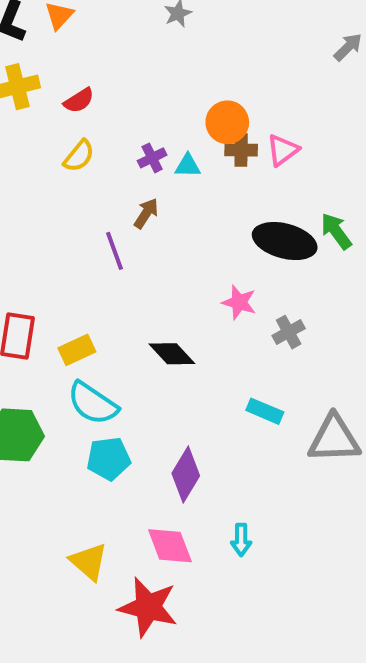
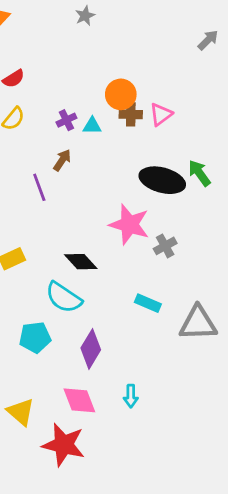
pink star: (239, 302) -> (129, 224), size x1.6
cyan semicircle: (93, 403) -> (64, 297), moved

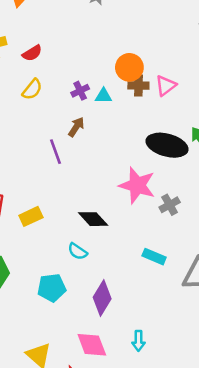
cyan semicircle: (64, 297) -> (78, 251), size x0.6

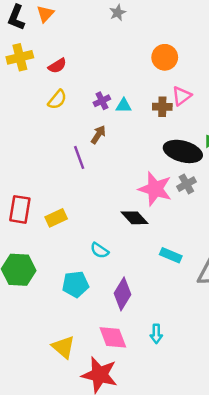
orange circle: (129, 67) -> (165, 57), moved
brown cross: (138, 86) -> (162, 107), moved
gray cross: (170, 205) -> (186, 184), moved
black diamond: (93, 219) -> (135, 218), moved

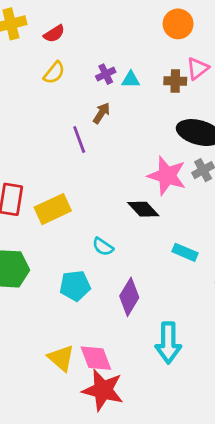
yellow rectangle: (56, 218) -> (53, 209), size x1.4
cyan arrow: (156, 334) -> (168, 343), size x1.8
pink diamond: (113, 337) -> (96, 358), moved

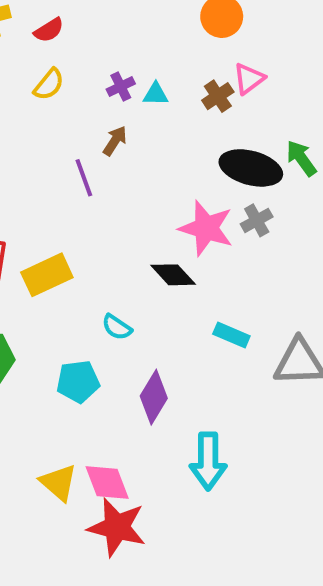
brown cross: (175, 81) -> (218, 96), turned -35

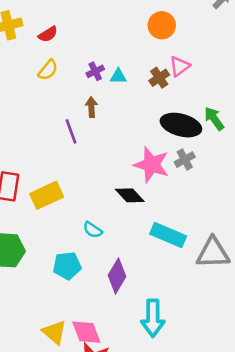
brown arrow: (115, 141) -> (91, 107), turned -36
cyan rectangle: (231, 335) -> (168, 235), size x1.5

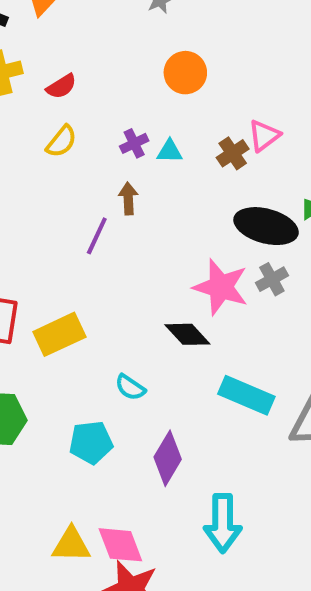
orange circle: (162, 25) -> (185, 73), moved
purple line: (71, 131) -> (97, 236), turned 45
yellow triangle: (54, 332) -> (71, 545), turned -40

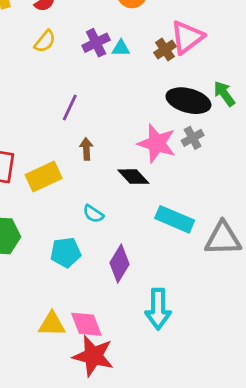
pink triangle: (264, 136) -> (187, 37), size x1.5
purple cross: (134, 143) -> (96, 43), size x1.4
brown arrow: (128, 199) -> (86, 149), moved

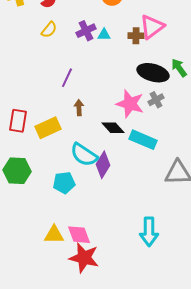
brown cross: (165, 50) -> (136, 36), turned 35
cyan semicircle: (93, 214) -> (84, 155), size x1.8
cyan rectangle: (175, 219) -> (143, 140), moved
purple diamond: (119, 263) -> (103, 165), moved
cyan arrow: (158, 309) -> (149, 232), moved

